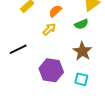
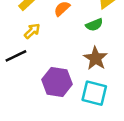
yellow arrow: (49, 29) -> (32, 31), moved
cyan square: (81, 79) -> (94, 93), size x1.5

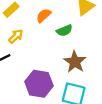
green semicircle: (94, 25) -> (64, 31), moved

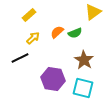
orange semicircle: (44, 15) -> (57, 32), moved

